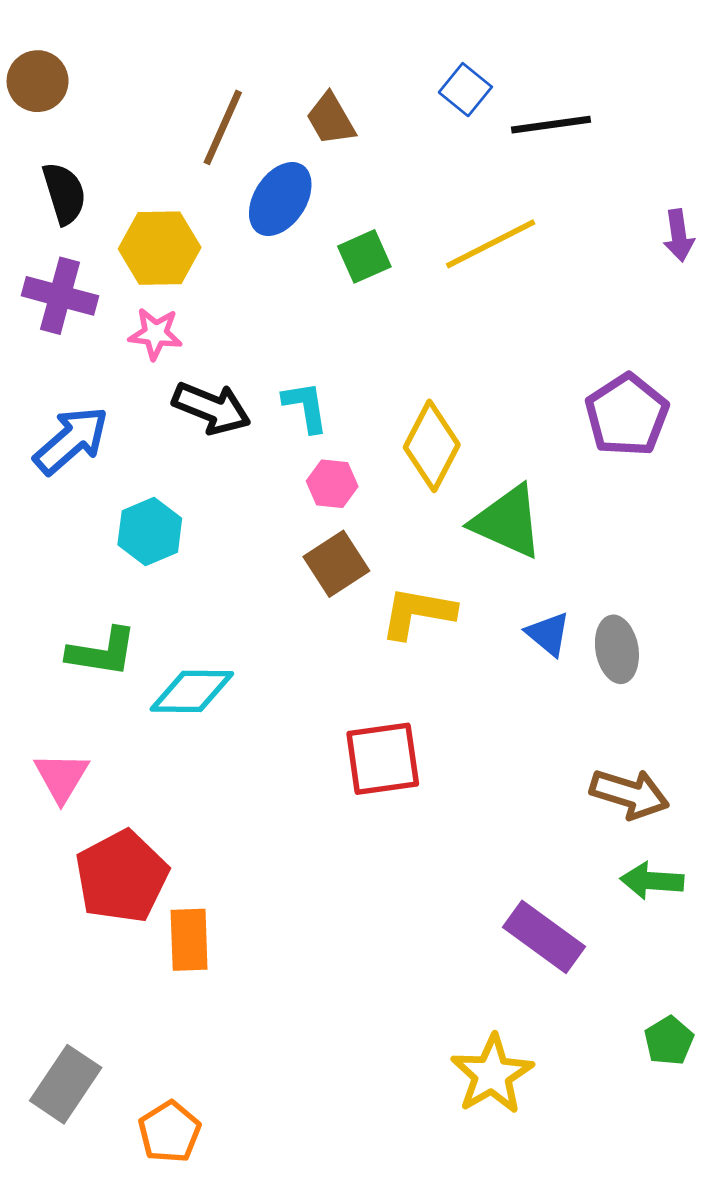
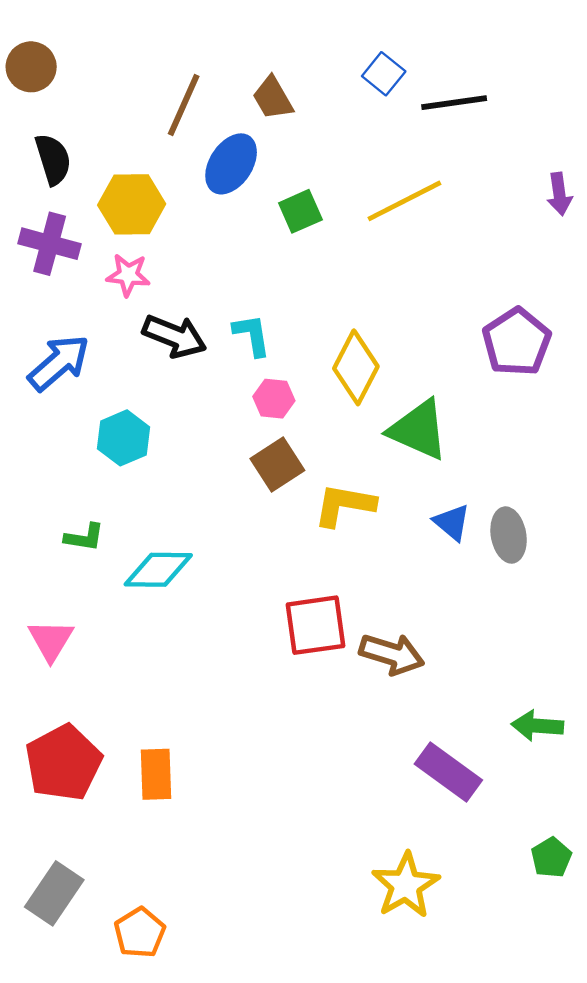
green L-shape: (102, 652) -> (84, 537), size x0.7
brown arrow: (630, 794) -> (392, 654), moved
red pentagon: (122, 877) -> (63, 763), moved

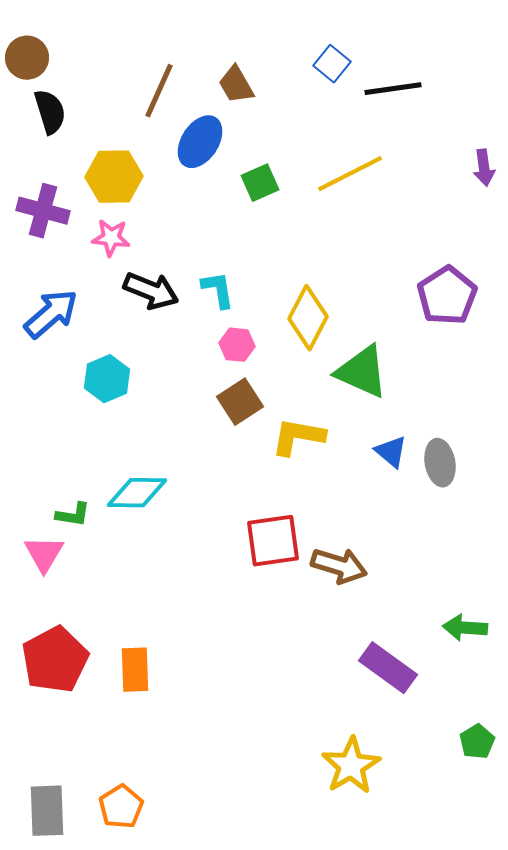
black semicircle: (53, 159) -> (50, 112), moved
green L-shape: (84, 537) -> (73, 515), moved
gray rectangle: (54, 893) -> (47, 811), moved, turned -36

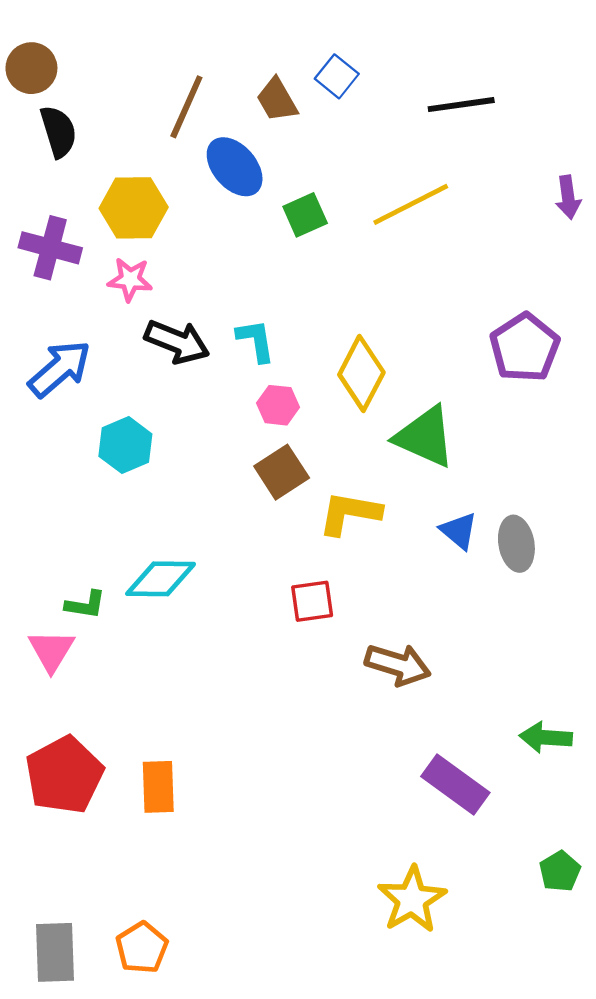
blue square: (332, 64) -> (337, 76), moved
blue ellipse: (200, 142) -> (235, 167), turned -74
red square: (273, 541) -> (312, 601), moved, size x0.7

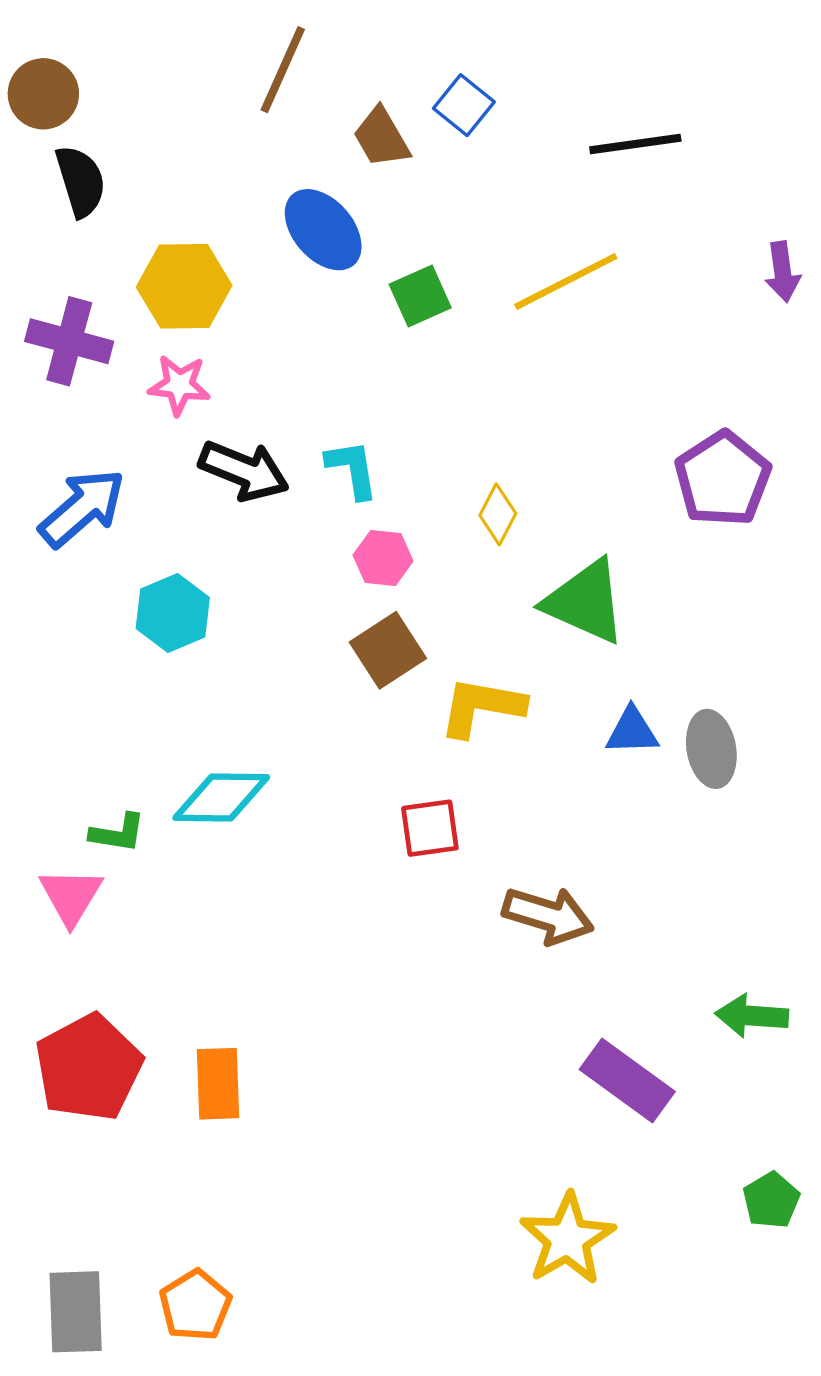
brown line: (186, 107) -> (283, 70), moved
yellow diamond: (361, 373) -> (498, 514), size x0.6
blue triangle: (459, 531) -> (632, 731), turned -42

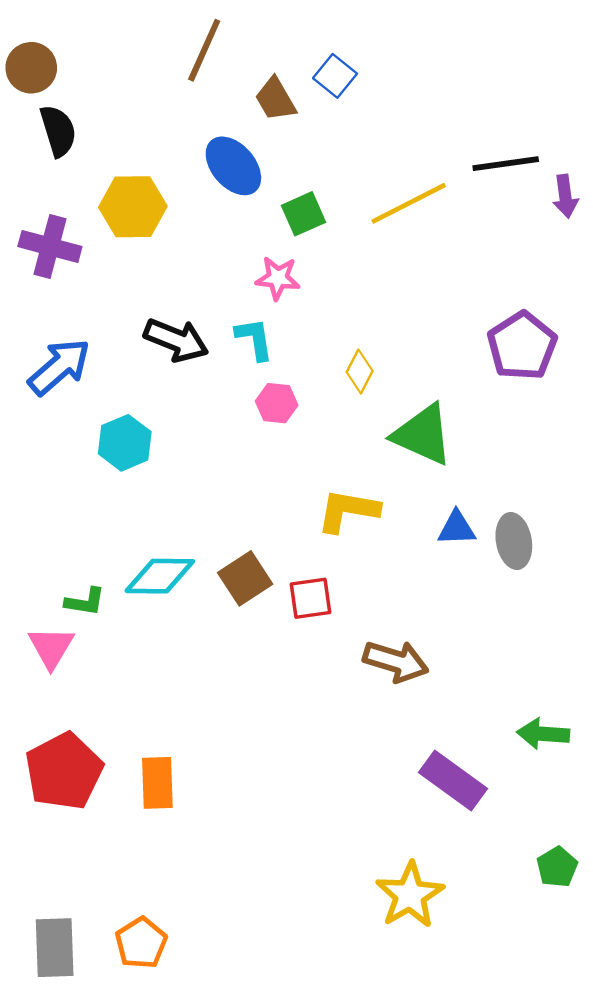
black line: (635, 144) -> (506, 164), moved
pink star: (179, 385) -> (278, 278), moved
brown square: (388, 650) -> (245, 578), moved

